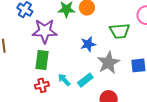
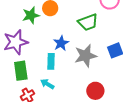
gray star: (108, 63) -> (86, 56), turned 30
cyan rectangle: (85, 80) -> (51, 61), moved, turned -35

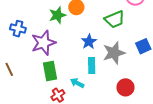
cyan rectangle: (51, 61) -> (92, 65), moved

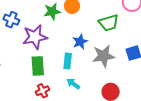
cyan rectangle: (92, 65) -> (68, 61), moved
cyan arrow: (77, 83) -> (73, 84), moved

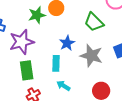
green trapezoid: (109, 23) -> (94, 22), turned 65
gray star: (103, 56) -> (91, 56), turned 30

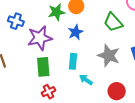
blue star: (67, 43) -> (76, 32), moved
cyan arrow: (63, 86) -> (86, 80), moved

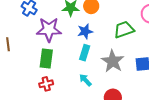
green trapezoid: (113, 22) -> (124, 30), turned 100
cyan rectangle: (73, 61) -> (85, 53), moved

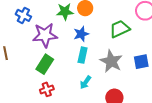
green rectangle: (46, 59) -> (45, 64), turned 30
cyan arrow: (85, 80) -> (85, 82), turned -96

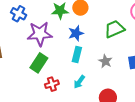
gray star: (111, 61) -> (105, 61), size x0.6
red cross: (47, 89) -> (52, 84), moved

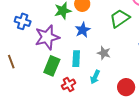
cyan rectangle: (77, 54) -> (76, 59), moved
gray star: (105, 61) -> (104, 53), moved

